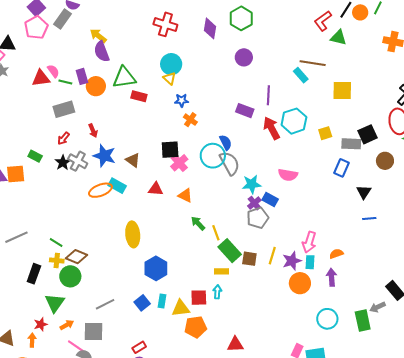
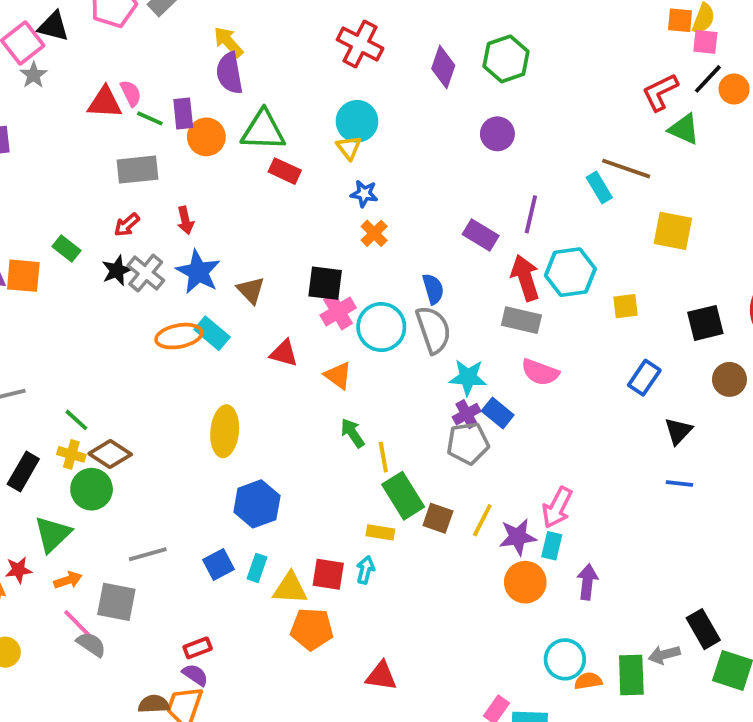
gray rectangle: (351, 144) -> (521, 320), moved
cyan circle: (213, 156) -> (381, 327), moved
orange semicircle: (336, 254) -> (588, 681), moved

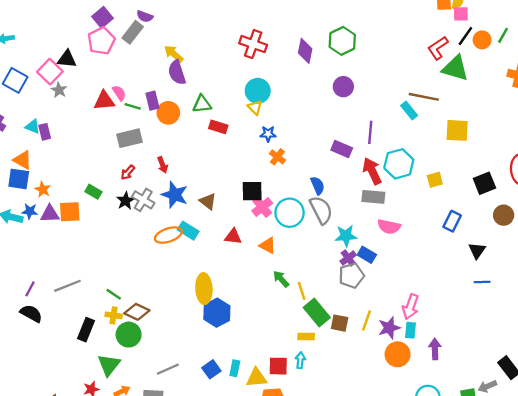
green triangle: (684, 129) -> (455, 68), size x1.4
green triangle: (263, 130) -> (202, 104), size x0.7
blue hexagon: (257, 504) -> (217, 313), moved

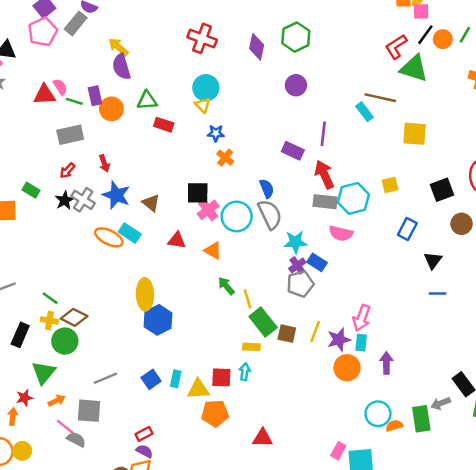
cyan hexagon: (399, 164) -> (353, 198), moved
orange ellipse: (168, 235) -> (109, 237), turned 44

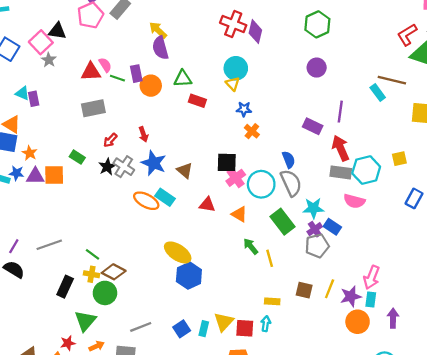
purple diamond: (257, 47) -> (255, 32), moved
gray rectangle: (70, 135) -> (93, 108), moved
yellow ellipse: (145, 294) -> (178, 252), turned -56
green rectangle: (263, 322) -> (283, 222), moved
yellow triangle: (198, 389) -> (224, 322), moved, turned -45

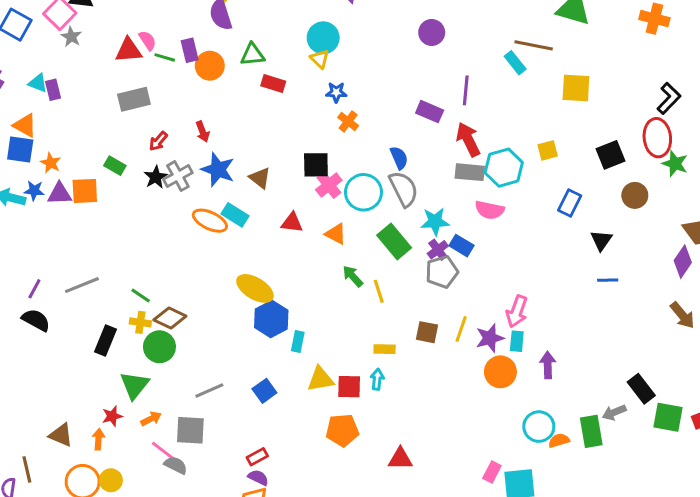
gray cross: (124, 167) -> (178, 176), turned 30
yellow triangle: (224, 322) -> (320, 379), turned 40
cyan rectangle: (204, 329) -> (298, 341), moved

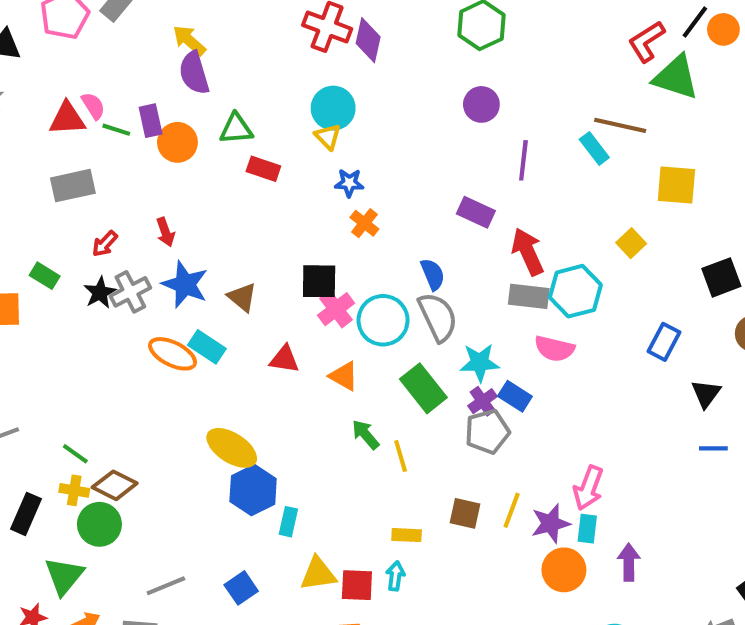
purple line: (466, 90) -> (523, 160), moved
yellow square: (548, 150) -> (631, 243), moved, turned -30

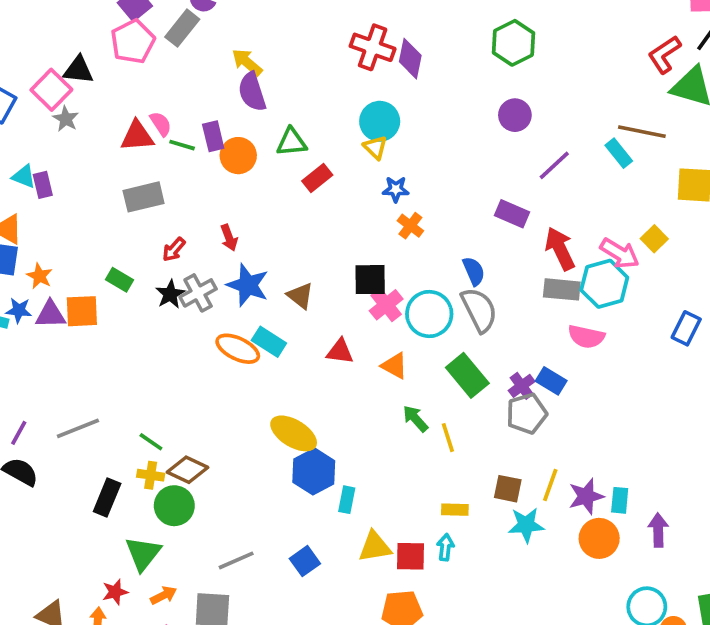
purple line: (523, 160) -> (554, 165), turned 42
red rectangle: (263, 169) -> (317, 178), turned -56
cyan star: (480, 363) -> (526, 525), moved
pink arrow: (588, 488) -> (620, 253), moved, turned -78

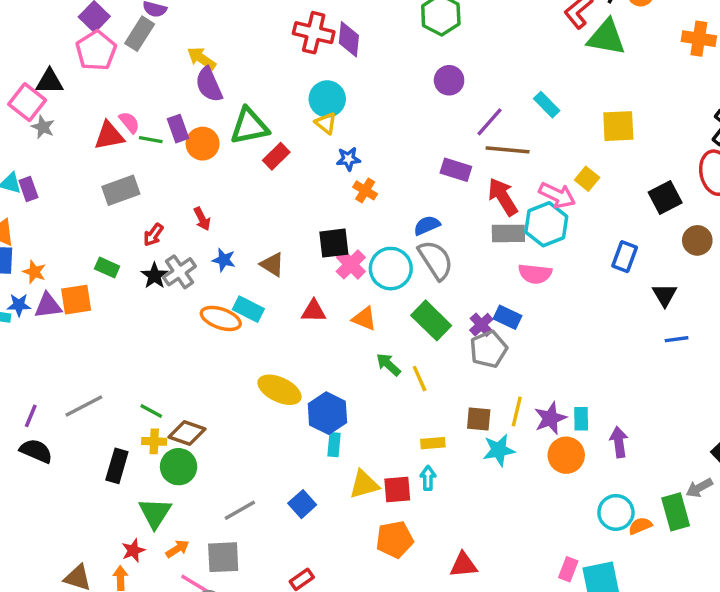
brown line: (642, 132) -> (508, 150), moved
green triangle: (291, 142) -> (249, 126), size x1.4
blue semicircle: (474, 271) -> (427, 225), turned -84
blue star: (248, 285) -> (224, 260), size x0.6
blue hexagon: (314, 471) -> (327, 413), moved

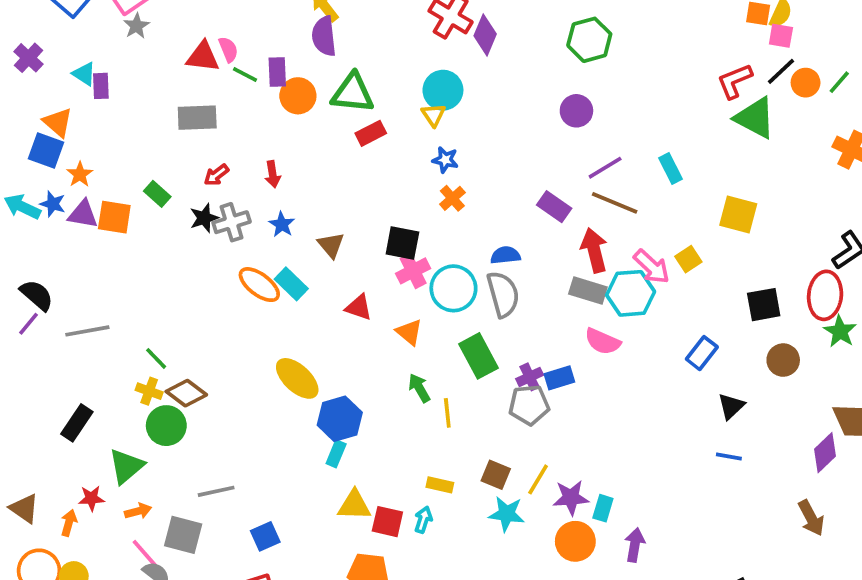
blue rectangle: (508, 317) -> (559, 378), turned -60
black semicircle: (36, 451) -> (37, 295), moved
black rectangle: (117, 466) -> (77, 423), moved
blue square: (302, 504) -> (265, 536), moved

